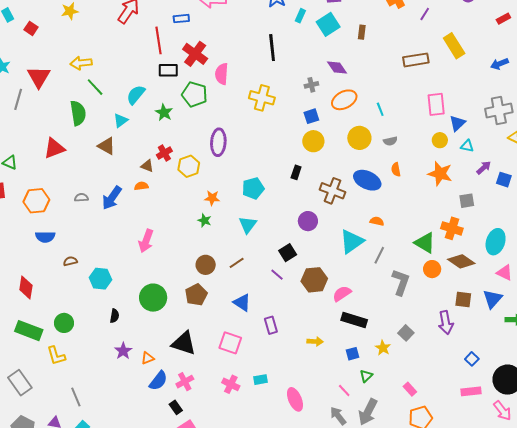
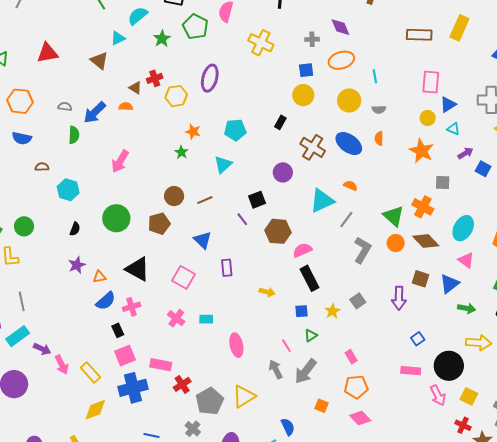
yellow rectangle: (454, 46) -> (459, 28), turned 45
green semicircle: (78, 113) -> (74, 135), moved, size x0.7
black rectangle: (354, 320) -> (310, 278), turned 35

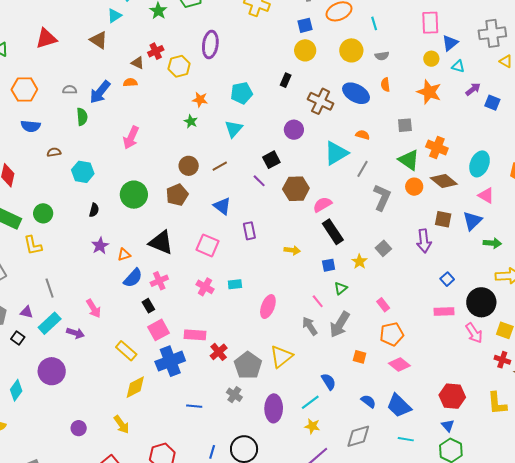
gray square: (443, 182) -> (405, 125), moved
pink ellipse: (236, 345) -> (268, 307), turned 40
pink arrow: (62, 365) -> (93, 308), moved

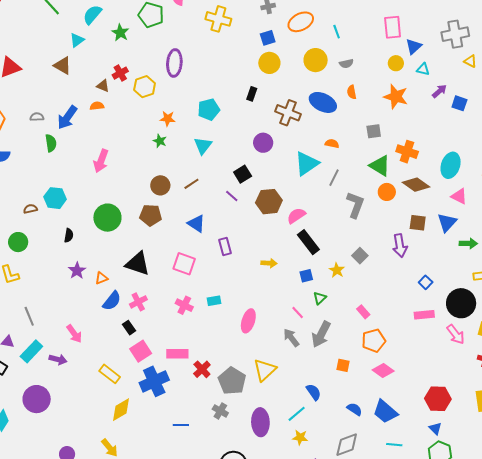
brown semicircle: (54, 152) -> (30, 209), moved
brown pentagon: (177, 195) -> (151, 215), turned 30

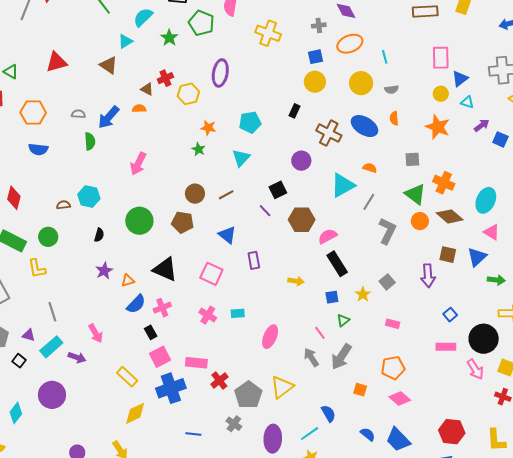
pink rectangle: (363, 312) -> (393, 324), moved, turned -40

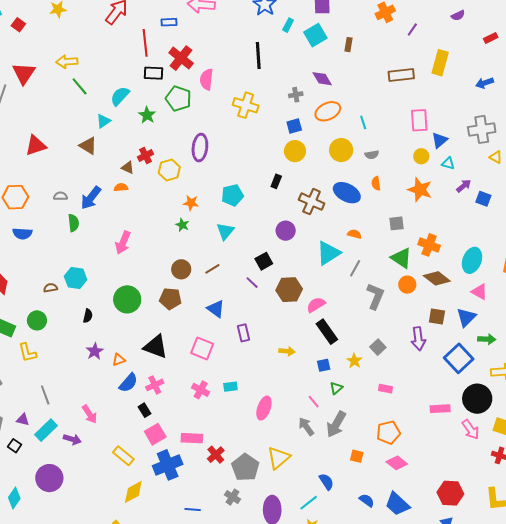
blue square: (450, 315) -> (459, 358), moved, size x2.0

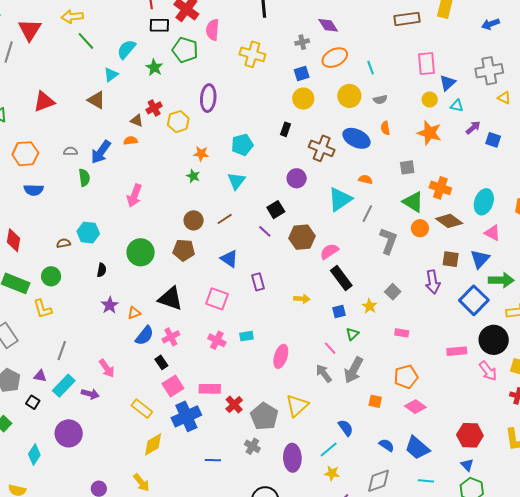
green arrow: (487, 339) -> (501, 280), size x1.4
gray line: (45, 395) -> (62, 351), turned 42

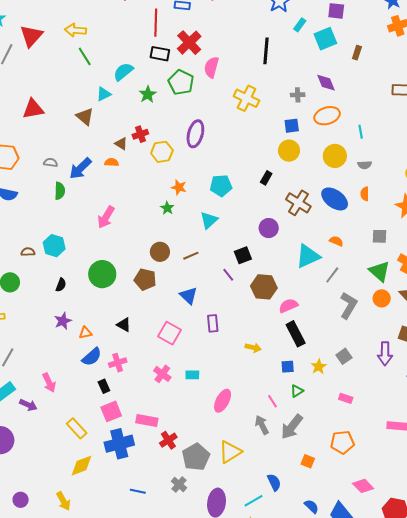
black triangle: (170, 299) -> (124, 325), size x0.6
pink diamond: (415, 407) -> (363, 486), moved

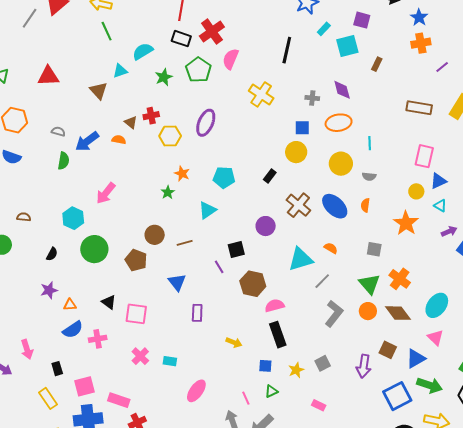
cyan hexagon: (54, 246) -> (73, 218), moved
pink square: (170, 333) -> (136, 314), moved, turned -30
black rectangle: (104, 386) -> (57, 369), moved

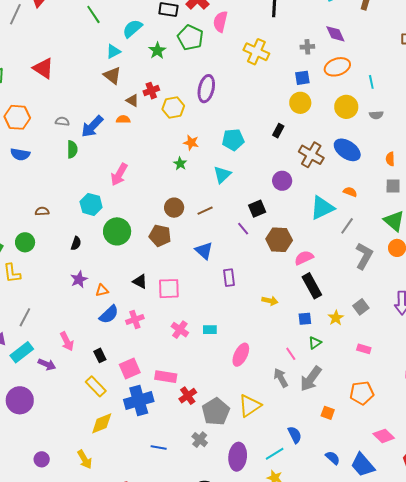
red triangle: (48, 76) -> (43, 68), turned 45
brown triangle: (99, 91) -> (112, 75), moved
orange semicircle: (365, 205) -> (390, 159), moved

